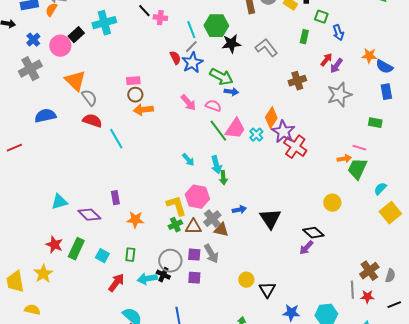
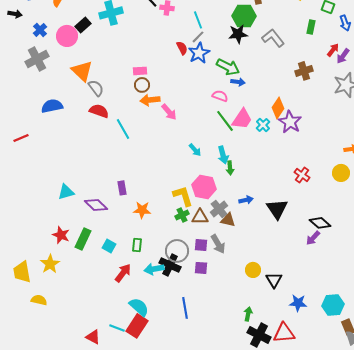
green hexagon: (216, 26) -> (244, 16), moved
pink arrow: (188, 103) -> (169, 112), moved
red cross: (295, 147) -> (302, 175), moved, size x0.7
yellow circle: (332, 203) -> (341, 173), moved
black cross: (163, 275) -> (170, 265), size x1.5

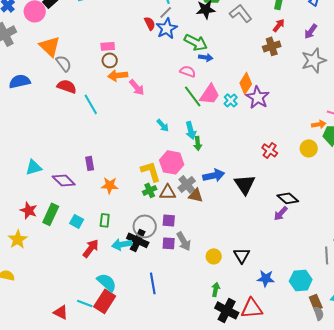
red arrow: (333, 50) -> (279, 25), moved
blue arrow: (246, 200) -> (214, 175), size x1.5
gray arrow: (218, 244) -> (184, 241), moved
yellow circle: (253, 270) -> (214, 256), moved

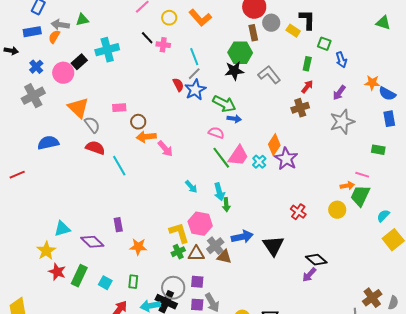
pink rectangle: (108, 46) -> (119, 108), moved
yellow star: (18, 239) -> (46, 251), moved

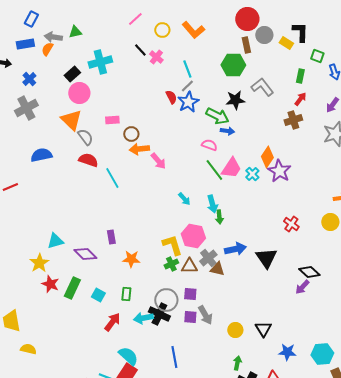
pink cross: (163, 45) -> (156, 57), turned 32
black star: (234, 71) -> (235, 100), moved
pink circle: (63, 73) -> (79, 93), moved

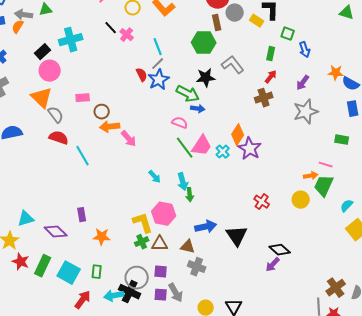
gray cross: (208, 258) -> (197, 267), moved, turned -30
cyan square: (98, 295) -> (69, 273), size x1.6

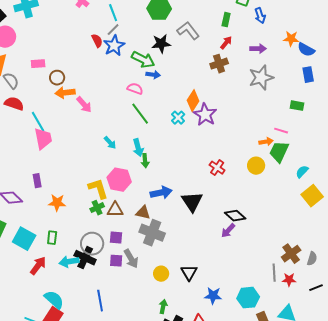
purple arrow: (303, 83) -> (258, 49), turned -126
pink trapezoid: (202, 146) -> (43, 139), moved, turned -45
gray cross: (197, 267) -> (152, 233), size x1.4

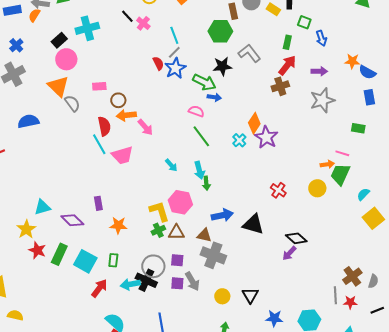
red arrow: (226, 43) -> (287, 65), size x1.5
red semicircle: (14, 104) -> (104, 126), moved, turned 60
pink trapezoid: (43, 139) -> (122, 155), moved, turned 85
black triangle: (192, 202) -> (253, 224), turned -40

